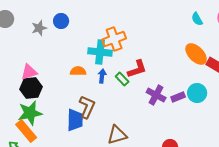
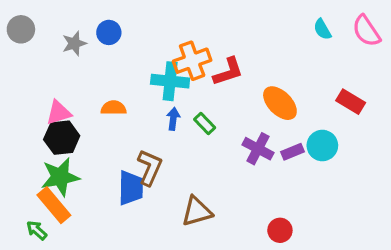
orange ellipse: (196, 54) -> (280, 103), moved
red L-shape: (137, 69) -> (228, 72), moved
orange semicircle: (78, 71) -> (114, 108), moved

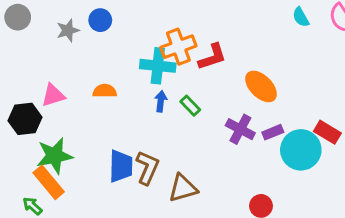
red rectangle: (351, 102) -> (327, 132), moved
black hexagon: (62, 138) -> (25, 119), moved
cyan circle: (322, 146) -> (301, 150), moved, size x1.4
brown L-shape: (150, 167) -> (147, 168), moved

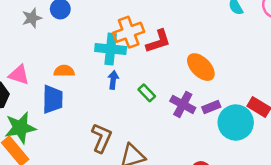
pink triangle: (53, 95) -> (19, 75), turned 35
green rectangle: (190, 106) -> (147, 93), moved
blue trapezoid: (121, 166) -> (53, 99), moved

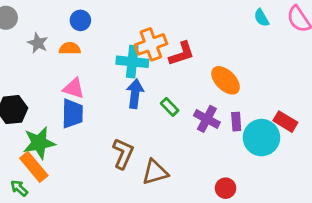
gray star: (32, 18) -> (38, 43), moved, turned -30
orange semicircle: (64, 71) -> (70, 48), moved
pink triangle: (19, 75) -> (74, 88), moved
blue arrow: (113, 80) -> (135, 94), size x1.5
purple rectangle: (211, 107) -> (236, 122), turned -72

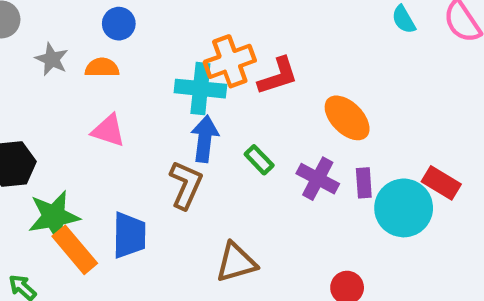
blue trapezoid: (72, 114) -> (129, 235), moved
brown L-shape: (123, 154) -> (186, 185), moved
orange rectangle: (34, 167) -> (75, 250), moved

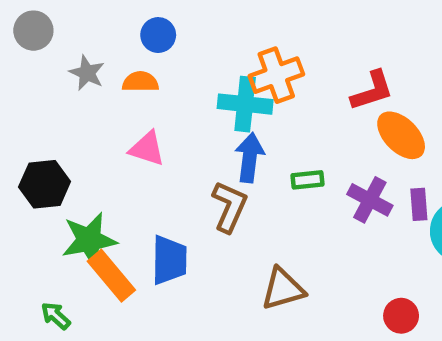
red L-shape: (278, 76) -> (372, 91), moved
green rectangle: (259, 160) -> (307, 180), turned -52

